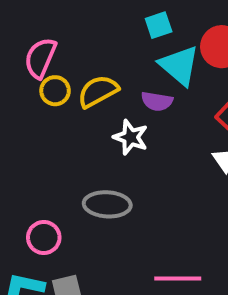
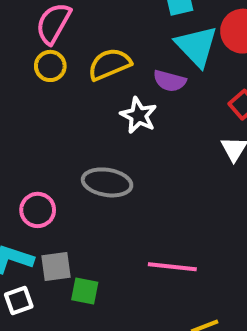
yellow circle: (55, 91) -> (50, 66), moved

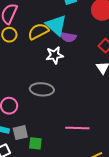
cyan triangle: (197, 46) -> (56, 25), moved
white star: (138, 115) -> (55, 55), turned -30

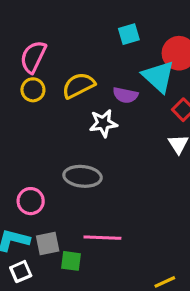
cyan triangle: (56, 25) -> (158, 77), moved
pink line: (77, 128) -> (102, 238), moved

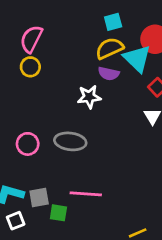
yellow semicircle: (78, 85) -> (109, 48), moved
pink circle: (31, 201) -> (28, 144), moved

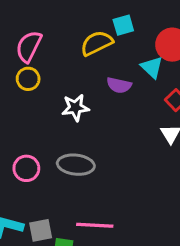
yellow semicircle: (109, 48) -> (97, 43), moved
cyan triangle: (137, 59) -> (152, 67), size x0.7
white star: (89, 97) -> (75, 108), moved

